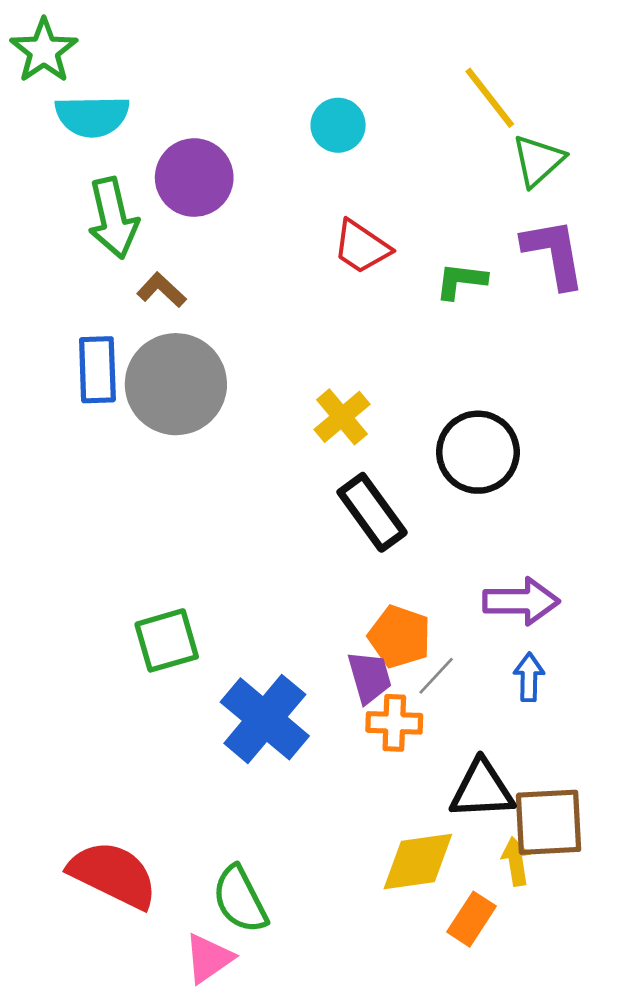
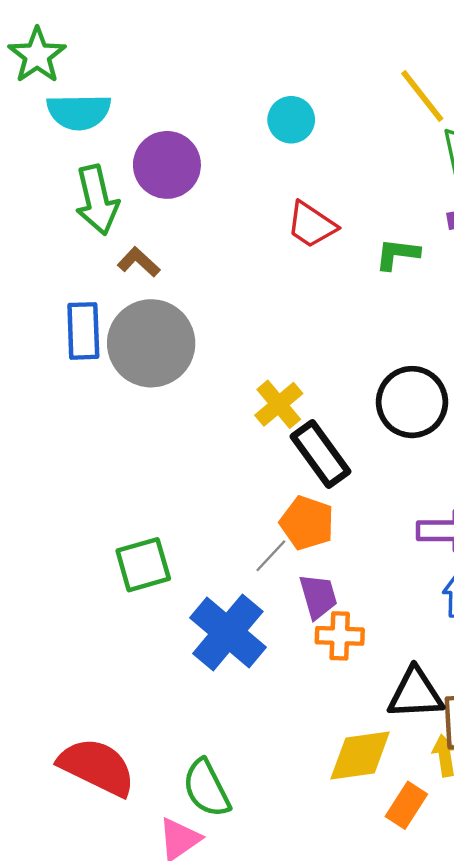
yellow cross: (342, 417) -> (279, 404), moved
orange pentagon: (400, 637) -> (307, 523), moved
gray line: (436, 676) -> (271, 556), moved

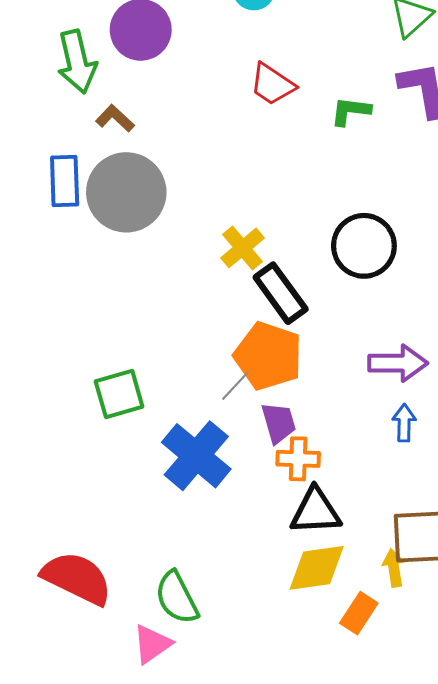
orange pentagon: (307, 523) -> (268, 356), size x1.4
black triangle: (415, 693) -> (316, 511), moved

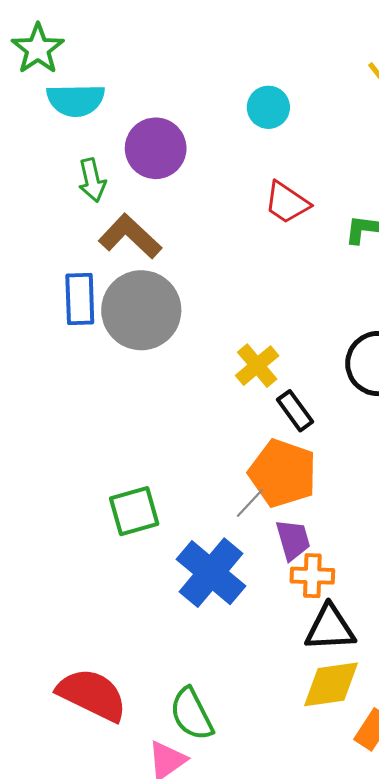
green arrow: (77, 62) -> (92, 180), size x0.7
brown L-shape: (115, 118) -> (130, 236), size x1.6
black rectangle: (281, 293) -> (295, 411), size x0.7

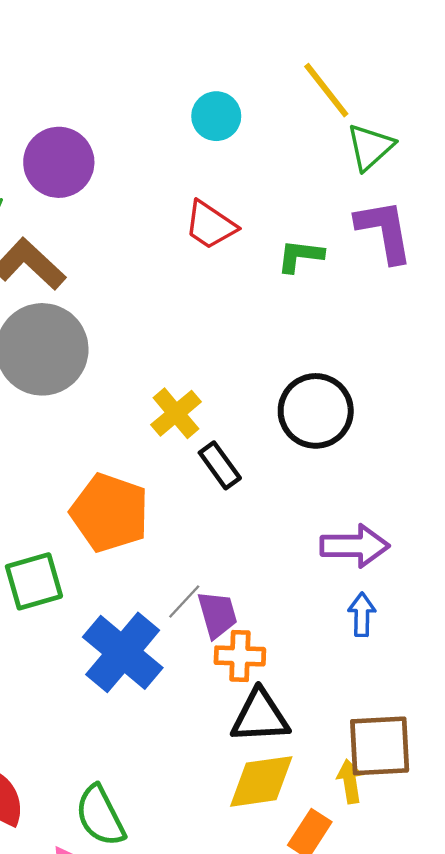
cyan circle: (268, 107) -> (216, 116), moved
orange pentagon: (283, 473) -> (110, 513), moved
gray line: (250, 503) -> (184, 602), moved

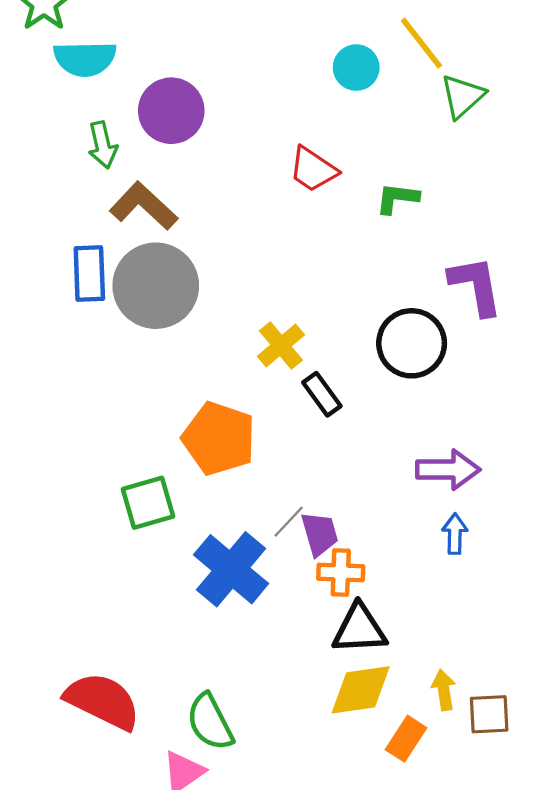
cyan circle: (216, 116) -> (356, 68), moved
purple L-shape: (384, 231) -> (476, 286), moved
brown square: (380, 746) -> (489, 714), moved, size x0.7

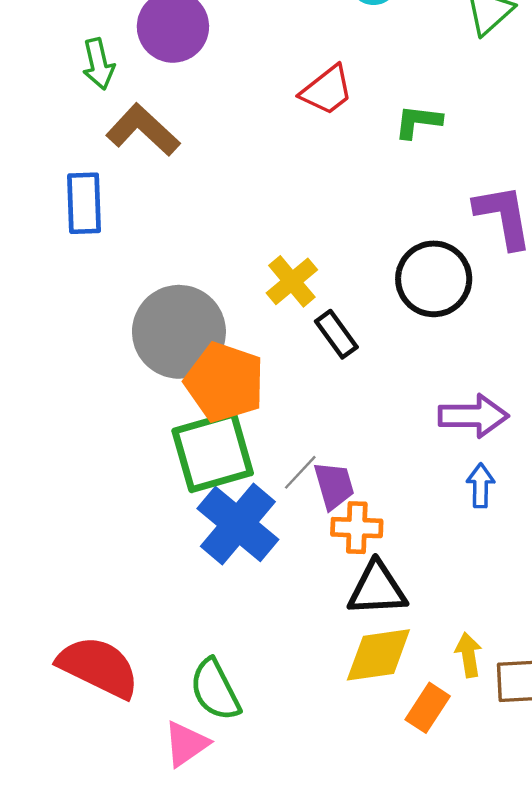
red trapezoid: (313, 169) -> (327, 90), turned -72
gray circle: (156, 286) -> (179, 332), moved
green square: (148, 503) -> (213, 452), moved, size x1.4

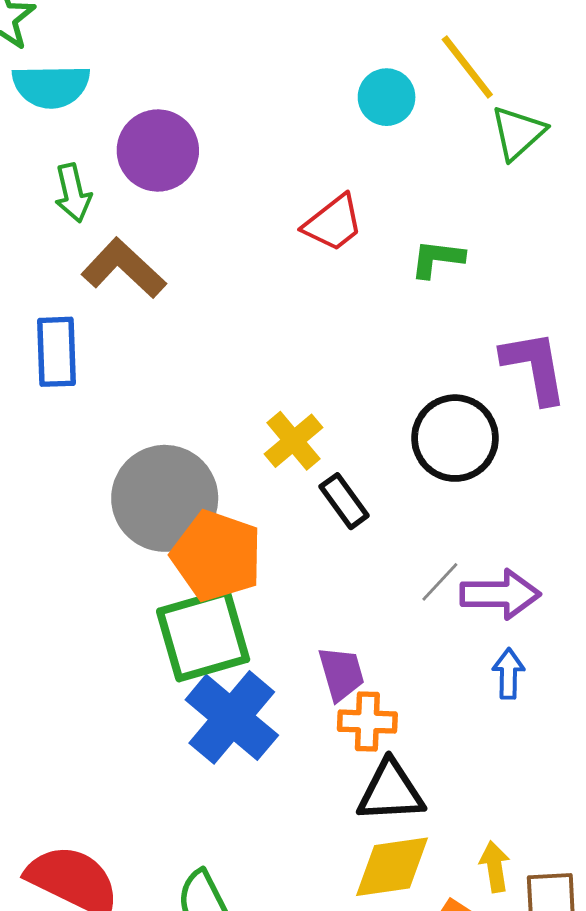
gray line: (300, 472) -> (440, 582), moved

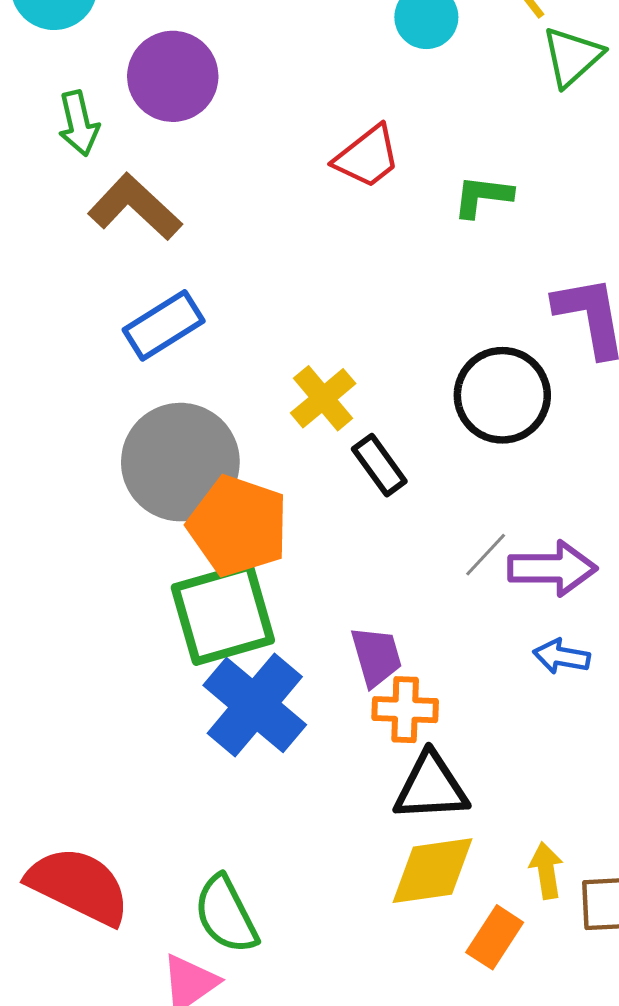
blue rectangle: (57, 352) -> (164, 325), moved, turned 60
blue arrow: (508, 674) -> (562, 656), turned -81

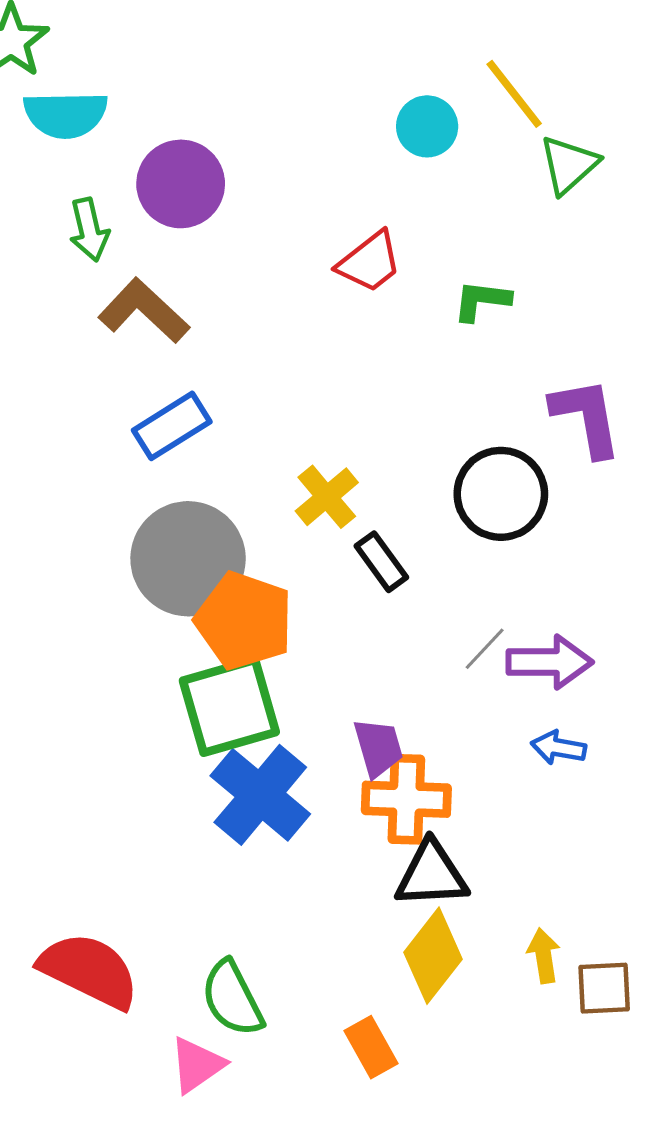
orange cross: (405, 710) -> (406, 799), size x1.4
yellow diamond: (432, 871) -> (433, 956), turned -44
orange rectangle: (495, 937) -> (371, 1047), moved, turned -62

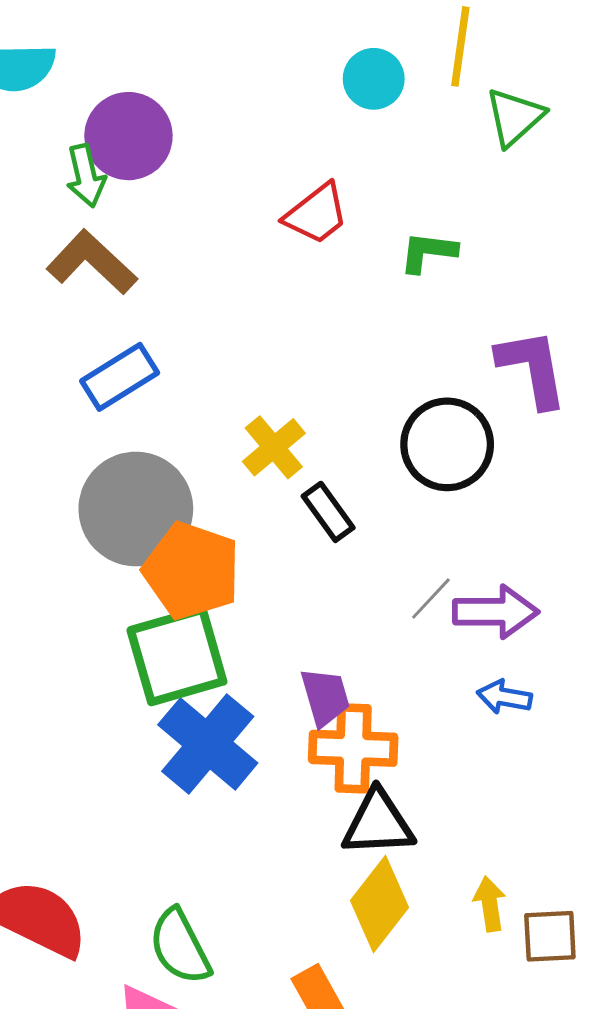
yellow line: (514, 94) -> (460, 46), turned 46
green arrow: (89, 230) -> (86, 176), moved

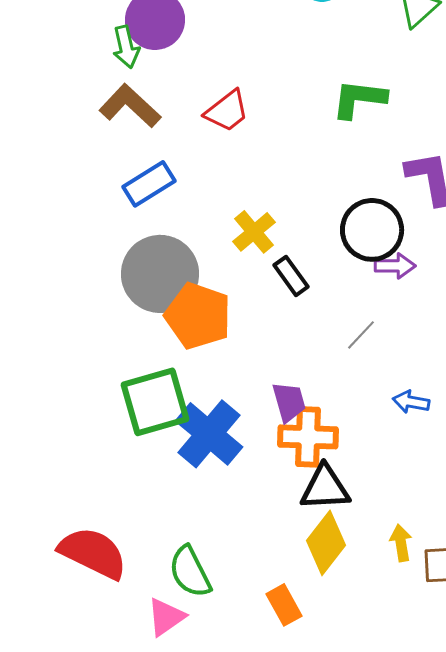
red trapezoid: (316, 214) -> (227, 111), moved
green L-shape: (428, 252) -> (359, 99), size x1.4
purple arrow: (496, 612) -> (395, 266), moved, size x0.7
green square: (177, 656) -> (155, 402), moved

